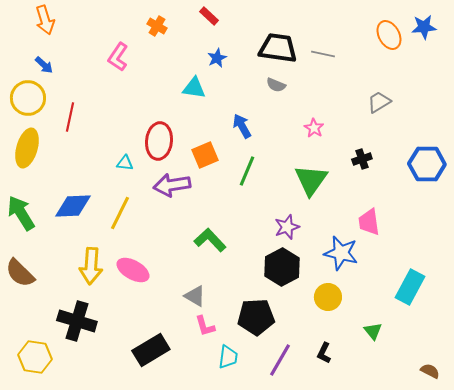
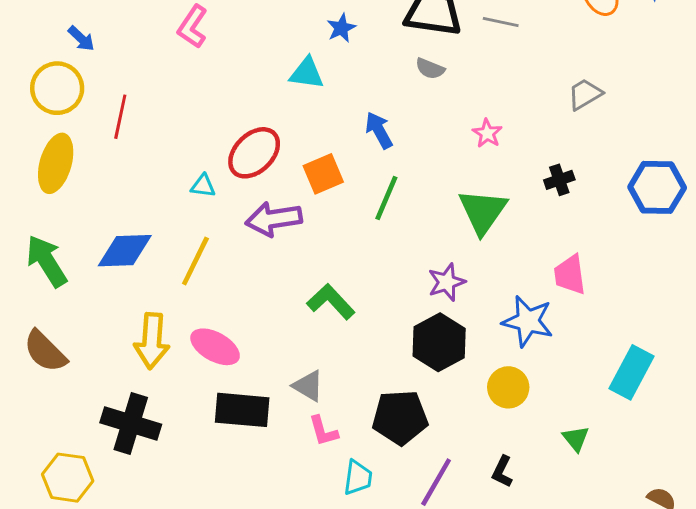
red ellipse: (159, 141) -> (254, 153), turned 39
black rectangle: (151, 350) -> (242, 410), moved, turned 36

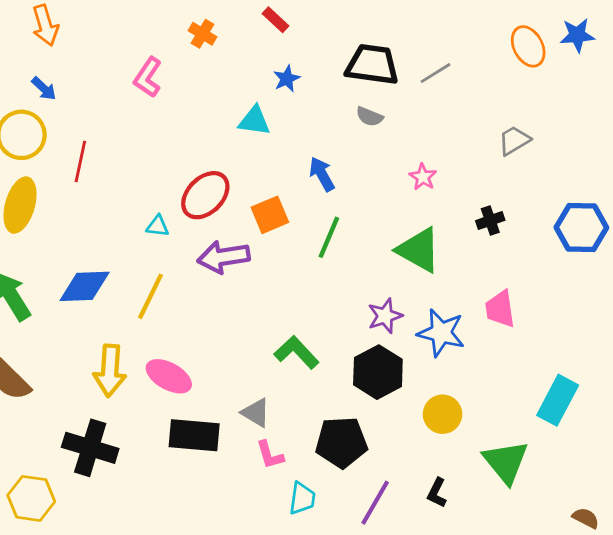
gray line: (501, 22) -> (436, 73), turned -44
green triangle: (483, 211) -> (419, 250), turned -36
green L-shape: (331, 302) -> (297, 352), moved
blue star: (528, 321) -> (441, 333), moved
green triangle: (576, 439) -> (506, 462), size x1.8

